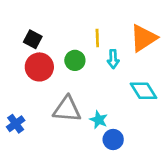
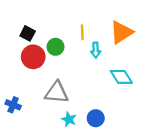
green circle: (75, 60) -> (56, 47), moved
cyan star: (99, 120) -> (69, 119), moved
blue cross: (16, 124) -> (13, 105), turned -32

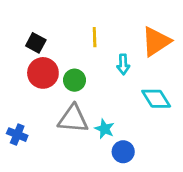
yellow line: (82, 32) -> (95, 37), moved
green circle: (56, 47) -> (74, 80), moved
cyan star: (69, 119) -> (105, 129), moved

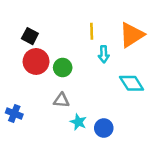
yellow line: (95, 37) -> (92, 31), moved
gray triangle: (73, 119) -> (61, 100), size x0.6
cyan star: (105, 129) -> (78, 122), moved

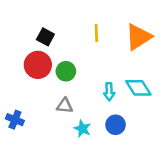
black square: (30, 36) -> (45, 37), moved
cyan arrow: (104, 54) -> (109, 92), moved
blue circle: (104, 128) -> (116, 125), moved

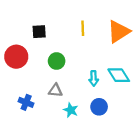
black square: (45, 37) -> (39, 32), turned -32
red circle: (38, 65) -> (16, 57), moved
blue cross: (15, 120) -> (26, 102), moved

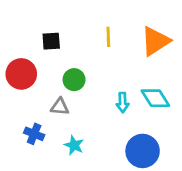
gray triangle: (55, 90) -> (60, 107), moved
blue circle: (99, 107) -> (143, 151), moved, size x1.5
cyan star: (71, 110) -> (74, 145), moved

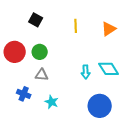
black square: (51, 41) -> (36, 20), moved, turned 32
orange triangle: (155, 41) -> (109, 29), size x0.7
green circle: (74, 80) -> (40, 52), moved

